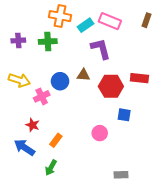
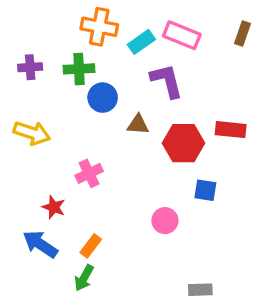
blue circle: (60, 81) -> (103, 98), moved
pink cross: (42, 96) -> (89, 173), moved
orange rectangle: (56, 140) -> (91, 246), moved

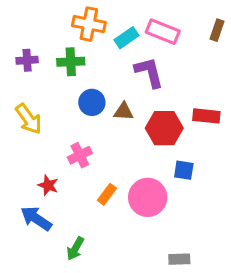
blue circle: (103, 98) -> (92, 102), moved
yellow arrow: (32, 133) -> (29, 119), turned 36
pink circle: (165, 221) -> (148, 197), size x1.6
orange rectangle: (91, 246) -> (107, 194), moved

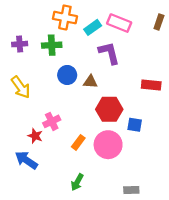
red hexagon: (164, 128) -> (109, 109), moved
pink cross: (80, 155) -> (52, 121), moved
green arrow: (75, 249) -> (77, 182), moved

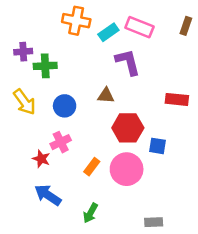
green cross: (52, 45) -> (45, 66), moved
blue circle: (67, 75) -> (65, 106), moved
blue arrow: (26, 160) -> (48, 195), moved

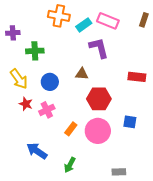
purple cross: (23, 52) -> (13, 33), moved
blue square: (158, 146) -> (130, 122), moved
red star: (41, 159) -> (26, 104), moved

